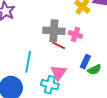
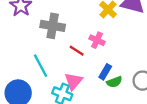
gray cross: (54, 31) -> (53, 26), moved
cyan line: (28, 62) -> (41, 66), turned -45

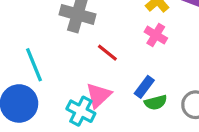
pink cross: (97, 40) -> (156, 35), moved
cyan line: (41, 66) -> (34, 65), moved

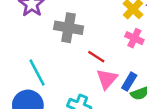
pink triangle: (98, 95) -> (107, 79), moved

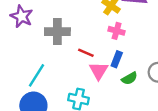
cyan line: (37, 73) -> (37, 75), turned 70
blue rectangle: (129, 82) -> (117, 59), moved

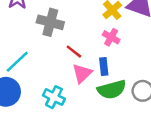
blue rectangle: (117, 59) -> (104, 66), turned -42
green semicircle: (129, 78) -> (112, 90), size x1.6

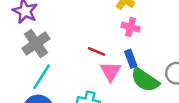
gray cross: (50, 22) -> (36, 43), moved, turned -35
green semicircle: (112, 90) -> (145, 80), turned 64

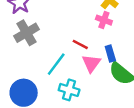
pink cross: (131, 27) -> (104, 20), moved
cyan line: (42, 77) -> (56, 64), moved

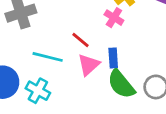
cyan line: (56, 64) -> (48, 57), turned 55
cyan cross: (69, 90) -> (38, 91), moved

